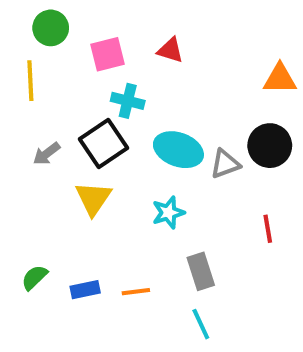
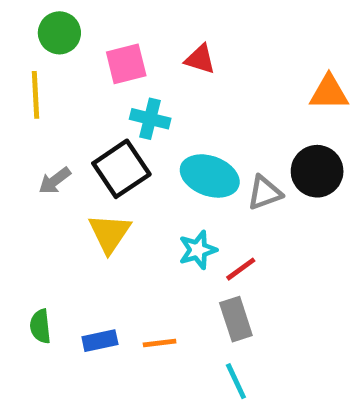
red line: (268, 229) -> (241, 269), moved, turned 64
green semicircle: (34, 277) -> (40, 326), turned -52

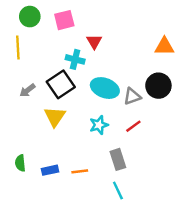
red triangle: (200, 59) -> (94, 42), moved, turned 42
pink square: (126, 64) -> (64, 20), moved
red line: (241, 269) -> (133, 126), moved

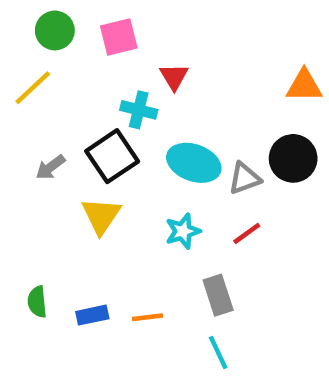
yellow line: (18, 48) -> (33, 88), turned 50

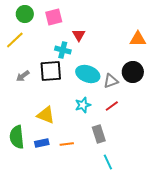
black square: (112, 156) -> (51, 71), turned 30
yellow triangle: (101, 216) -> (46, 115), moved, turned -42
green semicircle: (37, 302) -> (17, 137), size x1.6
cyan line: (218, 353) -> (108, 162), moved

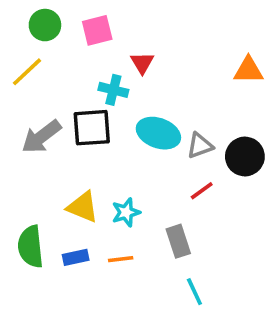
black circle: (133, 72) -> (245, 156), moved
gray arrow: (23, 76) -> (41, 137), size x1.6
cyan star: (83, 105) -> (126, 212), moved

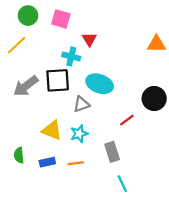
pink square: (97, 30) -> (61, 19), turned 30
gray triangle: (200, 146) -> (81, 104), moved
green semicircle: (31, 247) -> (19, 155), size x0.6

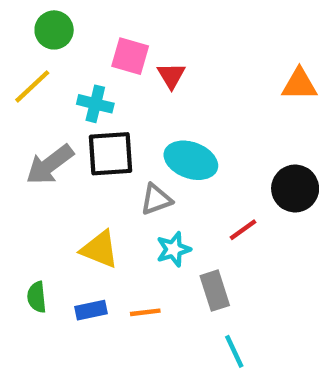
pink square: (61, 19) -> (130, 56), moved
cyan cross: (71, 56) -> (95, 104), moved
cyan star: (79, 134) -> (173, 249), moved

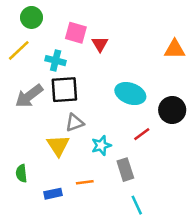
cyan ellipse: (191, 160) -> (130, 94), moved
gray triangle: (156, 199) -> (75, 123), moved
yellow triangle: (100, 249) -> (58, 145), turned 35
blue rectangle: (91, 310) -> (53, 194), moved

